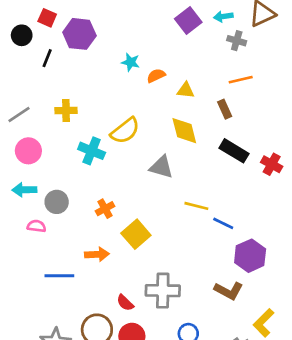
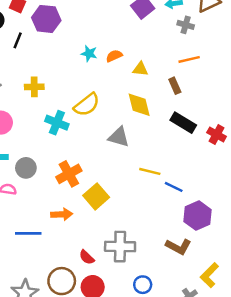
cyan star: (131, 62) -> (89, 53), moved
orange cross: (105, 209) -> (69, 174), size x1.5

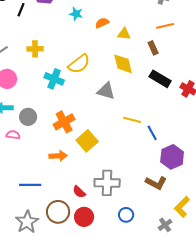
cyan star: (89, 53) -> (76, 14), moved
blue line: (174, 187) -> (152, 133), turned 35
blue line: (28, 233) -> (30, 185), moved

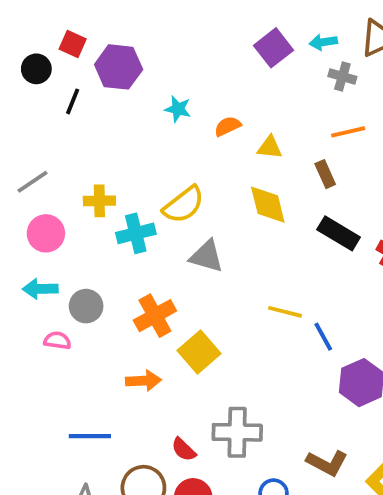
yellow cross: (35, 49) -> (99, 201), moved
cyan cross: (54, 79) -> (136, 233), turned -36
gray triangle: (106, 91) -> (207, 256), moved
brown L-shape: (156, 183) -> (327, 463), moved

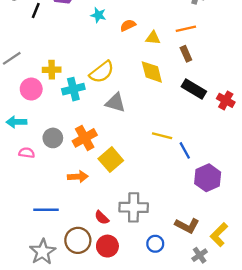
orange line: (348, 132) -> (186, 29), moved
pink circle: (46, 233) -> (31, 89), moved
gray circle: (86, 306) -> (53, 138), moved

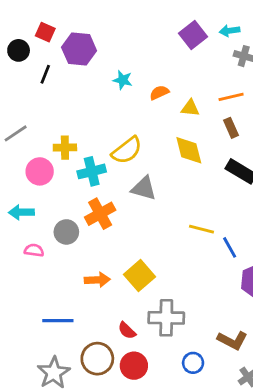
orange cross: (85, 138) -> (100, 214), moved
yellow square: (111, 160) -> (140, 276), moved

